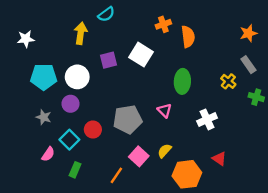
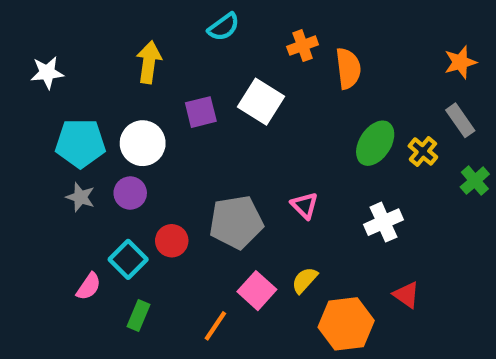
cyan semicircle: (106, 14) -> (224, 27), moved
green ellipse: (182, 81) -> (375, 143), moved, turned 30
green cross: (256, 97) -> (475, 181), turned 32
gray star: (44, 117) -> (80, 197), moved

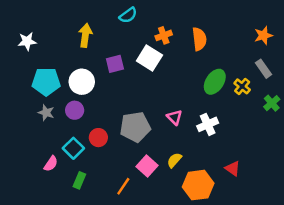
orange cross: (303, 46) -> (164, 35), moved
white cross: (383, 222) -> (208, 124), moved

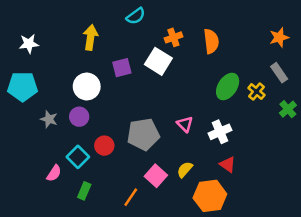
cyan pentagon: (46, 82) -> (23, 86), moved
red triangle: (233, 168) -> (228, 164), moved

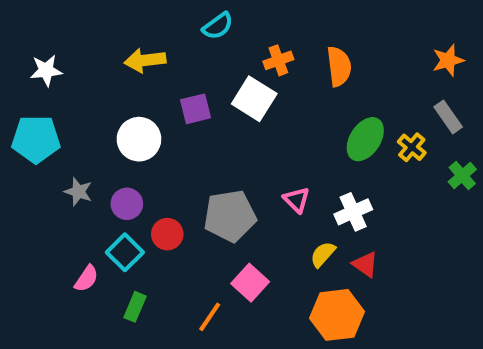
yellow arrow: (90, 37) -> (145, 60), turned -105
purple circle: (79, 117) -> (127, 204), moved
yellow semicircle: (185, 169) -> (323, 254), moved

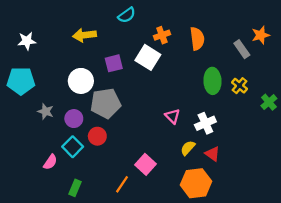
gray rectangle: (448, 117) -> (242, 49), moved
green ellipse: (365, 139) -> (212, 81), turned -35
gray pentagon: (230, 216) -> (106, 103), moved
green rectangle: (135, 307) -> (75, 188), moved

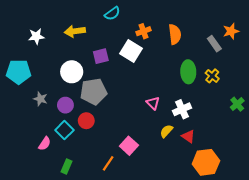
white star: (27, 41) -> (36, 36), moved
green cross: (269, 102) -> (237, 104), moved
orange hexagon: (196, 183) -> (206, 162), moved

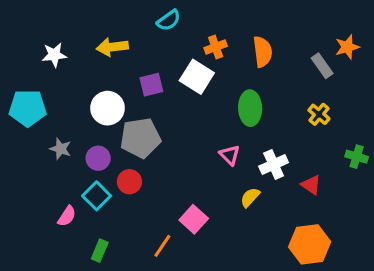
green ellipse: (188, 72) -> (250, 108), moved
green cross: (237, 104) -> (357, 157), turned -32
red triangle: (188, 136) -> (311, 185), moved

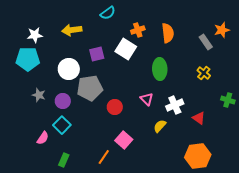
cyan pentagon: (28, 108) -> (28, 59), moved
red circle: (129, 182) -> (115, 107), moved

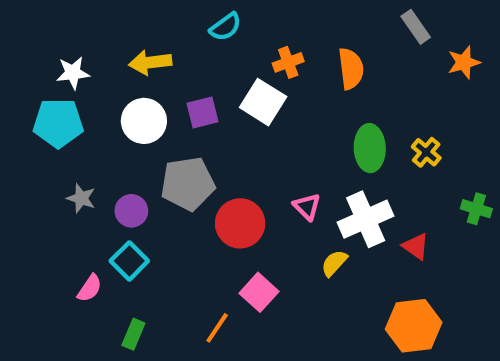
gray rectangle: (206, 42) -> (416, 27), moved
white circle: (69, 69) -> (144, 121), moved
green ellipse: (160, 69) -> (370, 148), moved
white cross: (175, 105) -> (366, 219), size x1.4
red circle: (115, 107) -> (240, 223), size x1.5

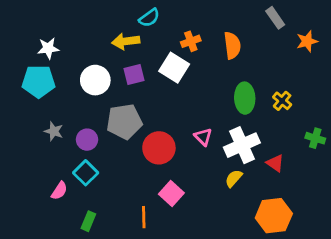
yellow arrow: (150, 62) -> (126, 41), moved
yellow semicircle: (334, 263) -> (234, 178), moved
orange line: (217, 328) -> (144, 217), turned -35

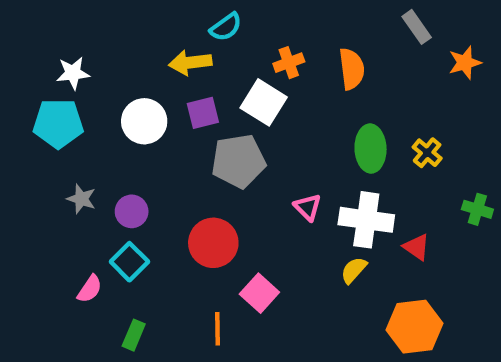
gray pentagon: (124, 122) -> (238, 161), moved
white cross: (242, 145) -> (366, 220), turned 32
red circle: (159, 148) -> (213, 243), moved

